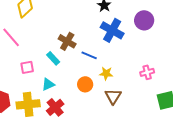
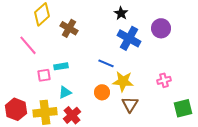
brown cross: (67, 41) -> (69, 28), moved
cyan rectangle: (53, 58) -> (61, 66), moved, turned -56
yellow star: (106, 73) -> (123, 81), size x1.5

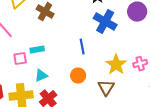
blue line: (106, 63) -> (82, 47), turned 56
yellow star: (123, 81) -> (116, 65), moved, turned 30

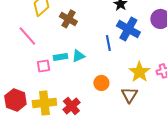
blue line: (82, 47) -> (108, 43), moved
cyan triangle: (41, 76) -> (78, 56), moved

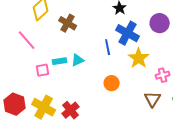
yellow star: (139, 72) -> (139, 58), moved
orange circle: (101, 83) -> (112, 83), moved
brown triangle: (129, 95) -> (153, 99), moved
yellow cross: (44, 103) -> (44, 107), turned 35

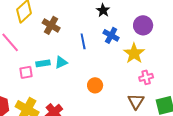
blue cross: (128, 33) -> (111, 35), size x0.7
blue line: (108, 47) -> (83, 41), moved
yellow star: (139, 58) -> (134, 53), moved

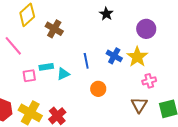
blue cross: (111, 35) -> (114, 56), moved
blue line: (83, 41) -> (86, 61), moved
cyan triangle: (61, 62) -> (63, 74), moved

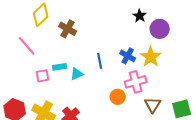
black star: (106, 14) -> (140, 16), moved
pink cross: (149, 81) -> (136, 82), moved, size x1.5
orange circle: (98, 89) -> (118, 97), moved

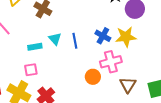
yellow star: (151, 57) -> (126, 37), turned 30
cyan triangle: (77, 74) -> (55, 39), moved, turned -48
pink square: (43, 76) -> (31, 70), moved

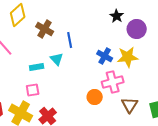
blue line: (75, 41) -> (70, 40), moved

